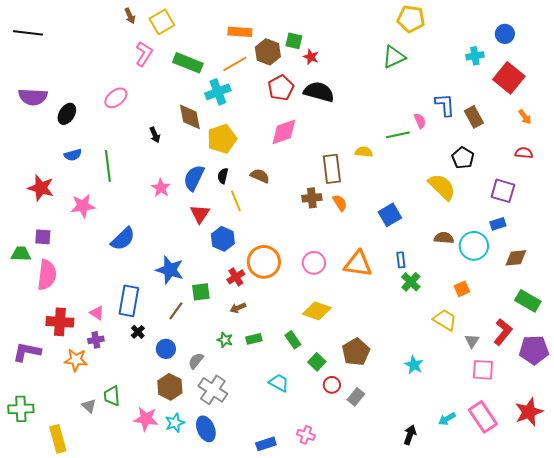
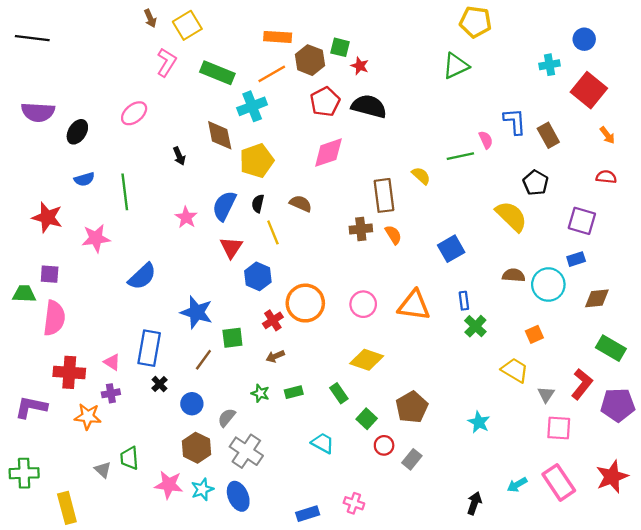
yellow semicircle: (364, 152) -> (421, 176), turned 36

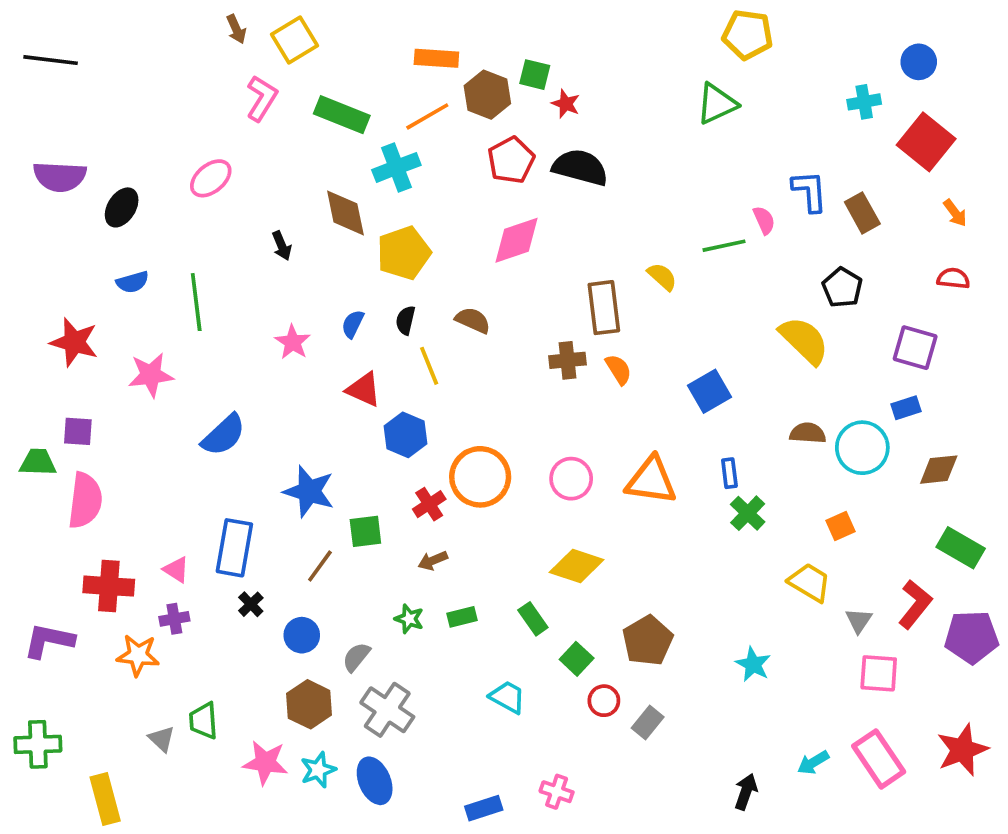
blue semicircle: (224, 206) -> (353, 324), size x0.6
red triangle: (231, 247) -> (364, 389), turned -40

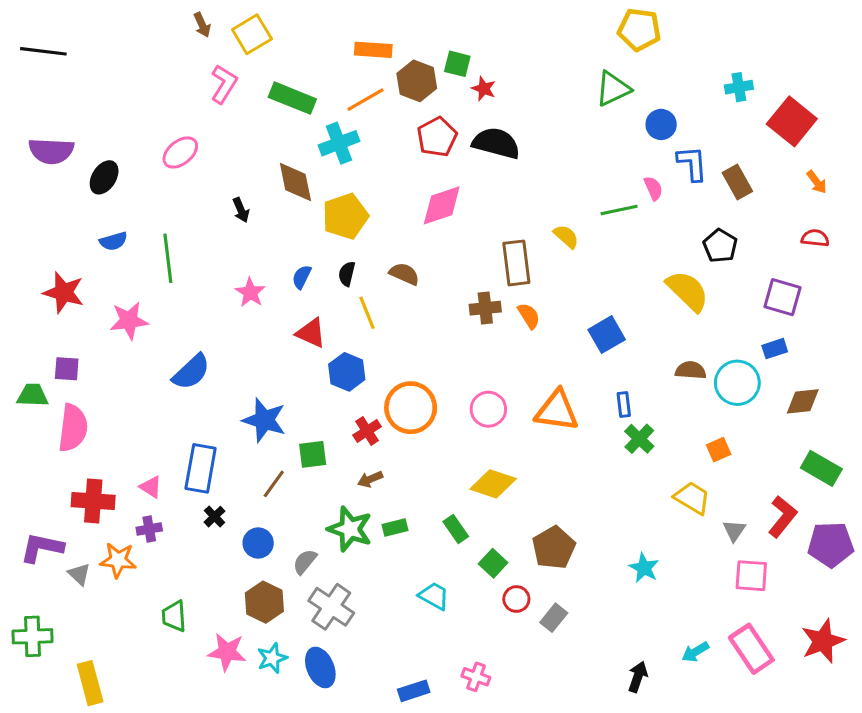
blue circle: (919, 62) -> (661, 124), moved
green star: (409, 619) -> (350, 529), size x1.8
gray triangle: (162, 739) -> (79, 574), moved

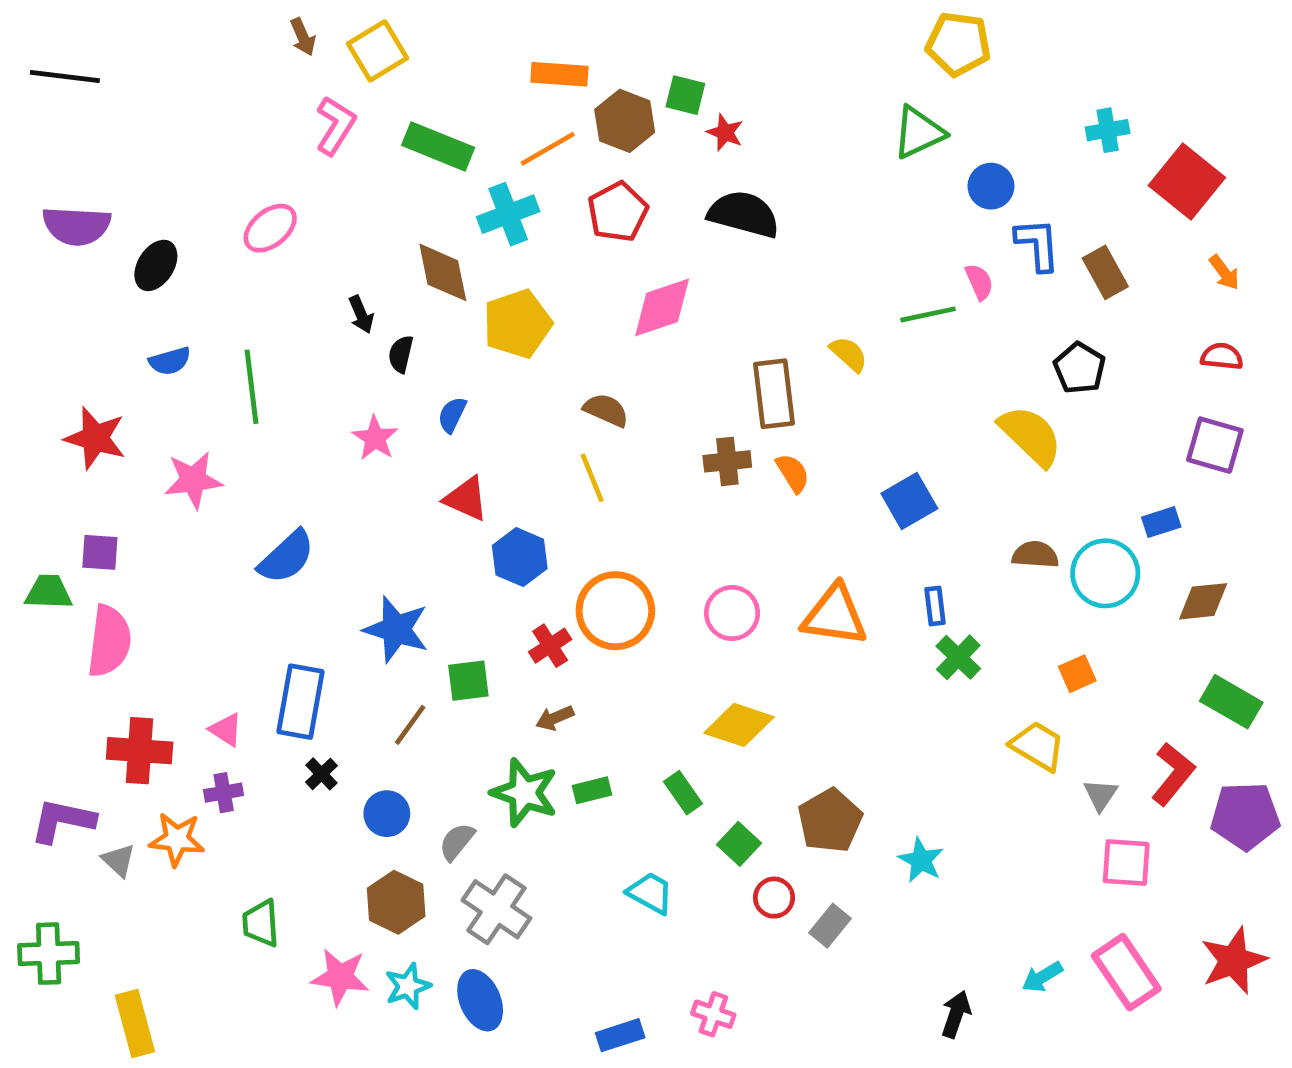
red pentagon: (437, 137) -> (618, 212), moved
black semicircle: (347, 274) -> (401, 354), moved
purple square: (782, 297) -> (1215, 445), moved
yellow line: (367, 313) -> (592, 478), moved
cyan star: (644, 568) -> (921, 860), moved

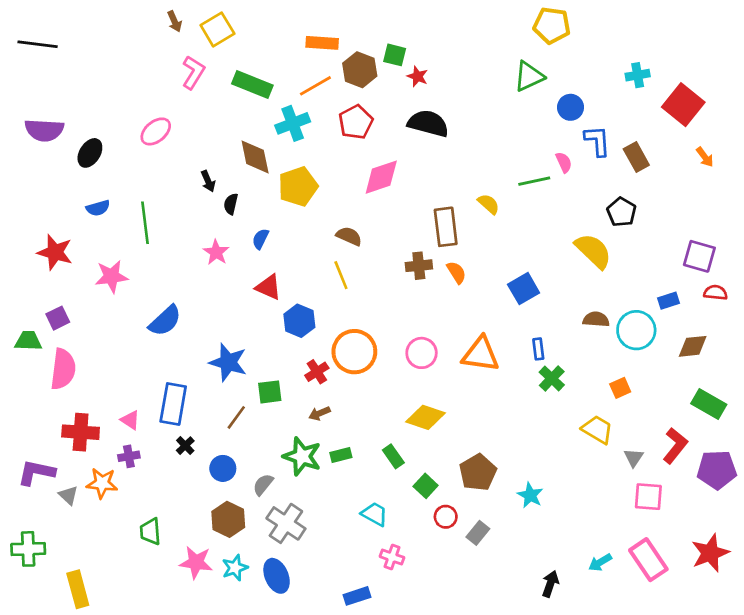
red semicircle: (1222, 356) -> (715, 293), moved
purple square: (100, 552) -> (58, 318), turned -30
pink cross: (713, 1014) -> (392, 557), moved

